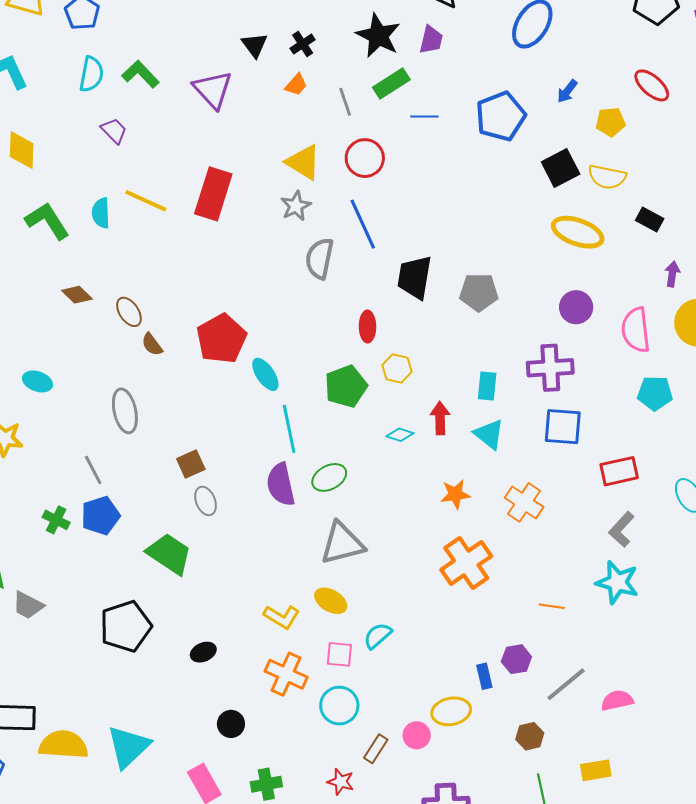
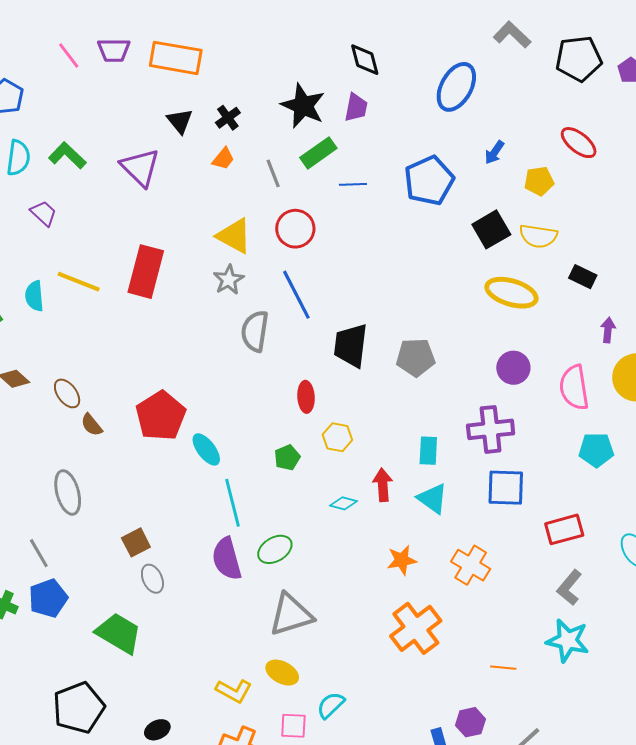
green pentagon: (346, 386) -> (287, 458), size x0.6

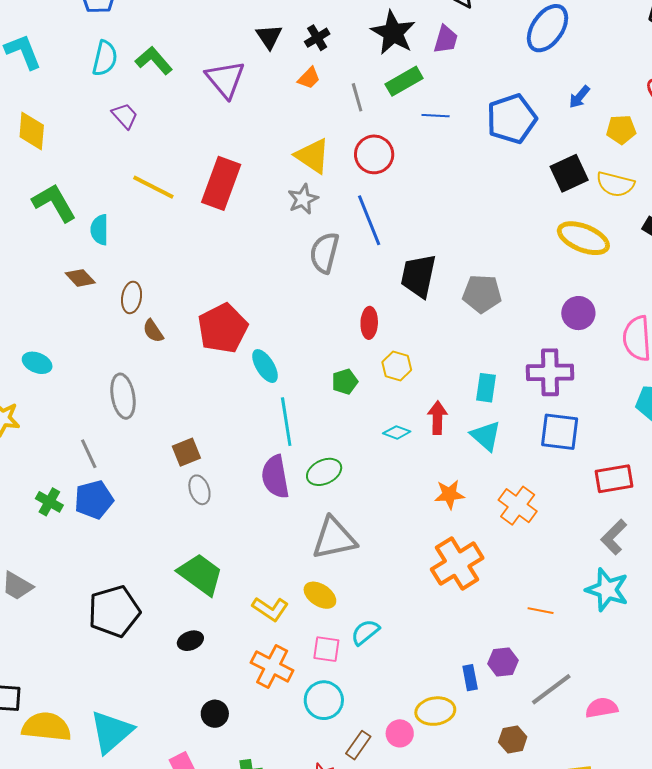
cyan semicircle: (34, 296) -> (100, 230), moved
brown ellipse: (67, 393) -> (132, 297), turned 40
green trapezoid: (119, 633) -> (200, 574), moved

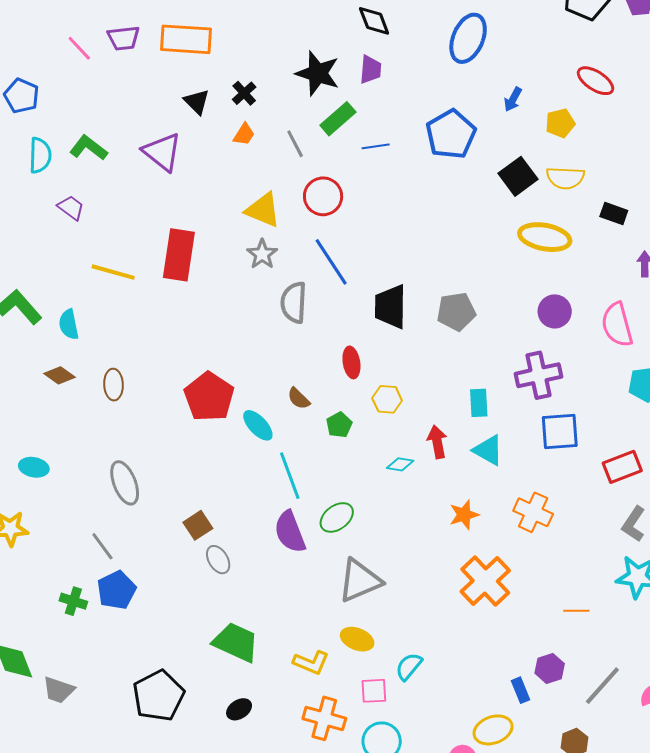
brown semicircle: (153, 331) -> (299, 398), moved

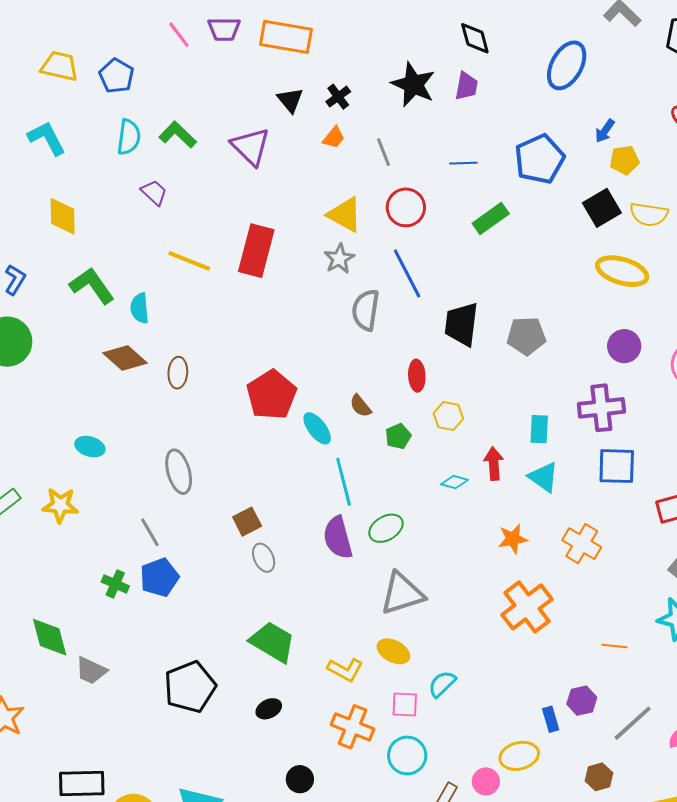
green rectangle: (338, 119) -> (491, 218), moved
yellow pentagon: (560, 123) -> (624, 160), moved
brown diamond: (59, 375) -> (125, 358), size x1.4

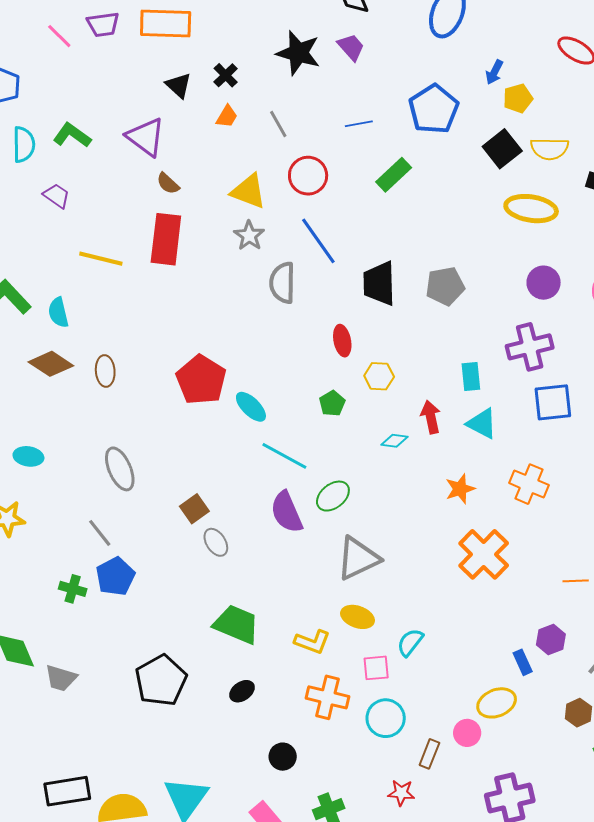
purple trapezoid: (466, 86) -> (351, 47), turned -44
brown semicircle: (360, 406) -> (168, 183), moved
cyan line: (344, 482) -> (284, 456), turned -39

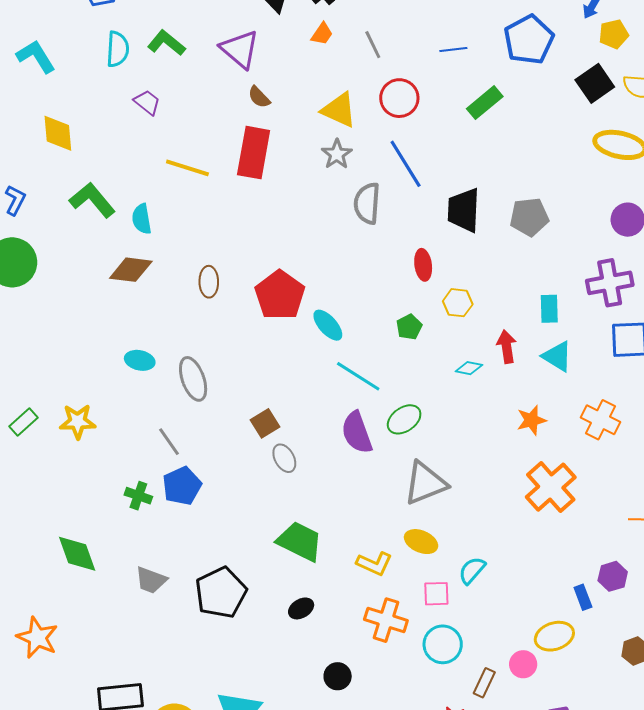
brown diamond: (51, 364) -> (131, 270), turned -30
brown ellipse: (105, 371) -> (209, 282), moved
cyan ellipse: (28, 456) -> (140, 360), moved
gray trapezoid: (61, 678) -> (151, 580), moved

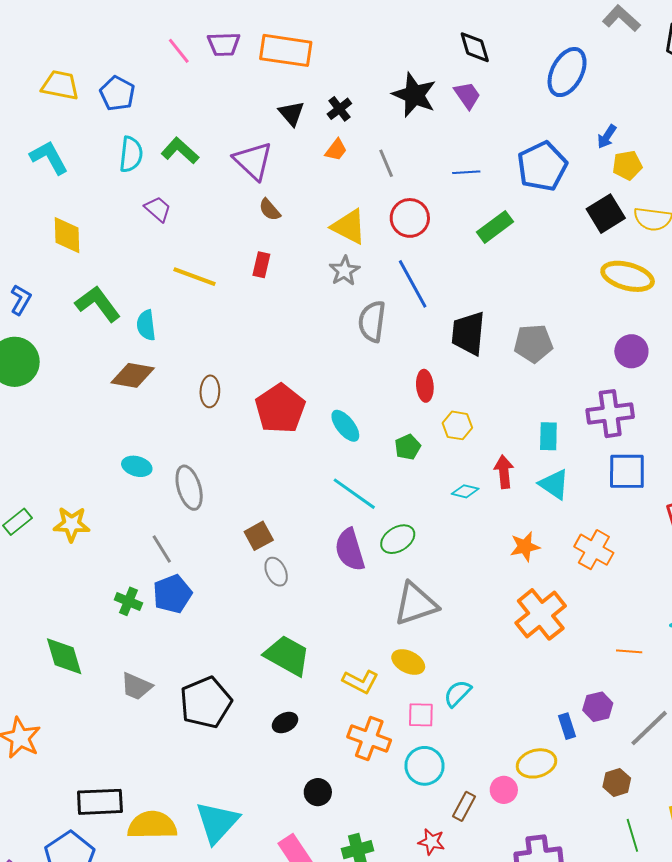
red rectangle: (254, 153) -> (261, 265), size x0.5
cyan ellipse: (328, 325) -> (345, 426), moved

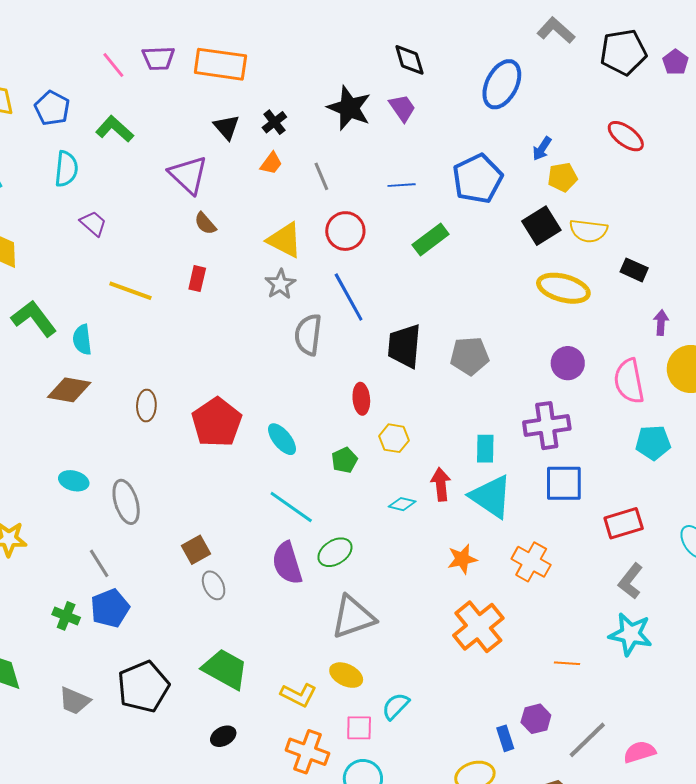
green L-shape: (180, 151) -> (115, 129), moved
cyan triangle: (554, 484) -> (491, 497), size x1.4
black pentagon: (206, 702) -> (143, 687), moved

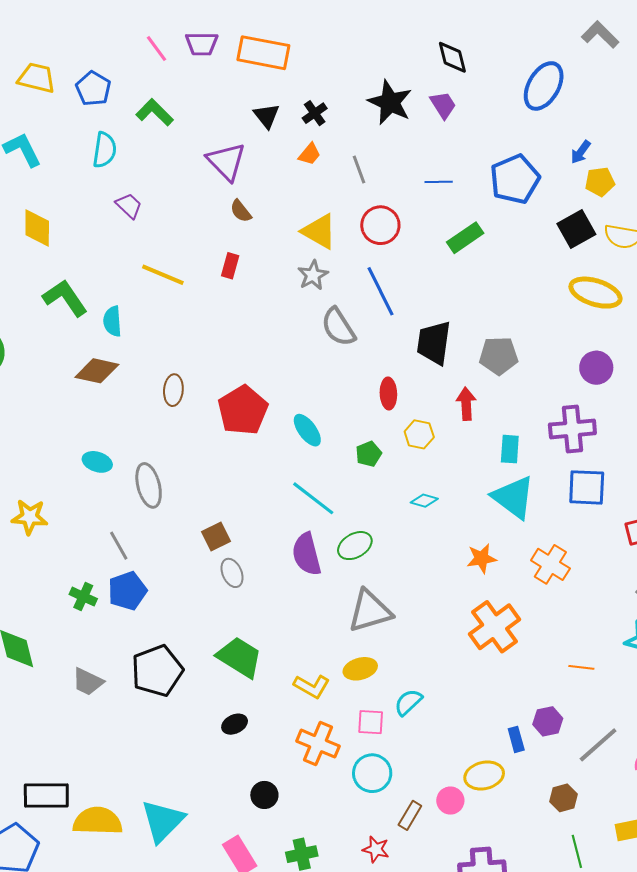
gray semicircle: (308, 335) -> (338, 327), turned -42
red arrow: (441, 484) -> (466, 404), moved
yellow ellipse: (346, 675) -> (360, 669), turned -44

